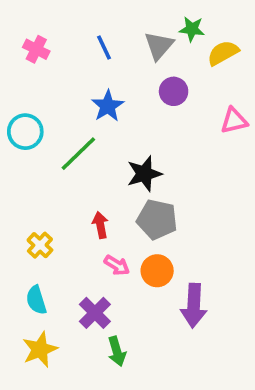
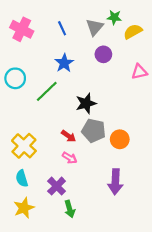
pink cross: (36, 49) -> (22, 29), size x1.5
red arrow: (100, 225) -> (69, 136), moved, turned 136
yellow cross: (40, 245) -> (24, 146), size x1.6
orange circle: (157, 271) -> (120, 139), moved

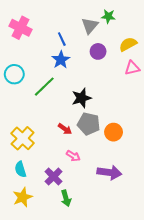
blue line: (62, 28) -> (62, 39), moved
yellow semicircle: (133, 31) -> (128, 44), moved
pink arrow: (70, 158) -> (73, 156), moved
purple arrow: (115, 182) -> (109, 172), turned -85

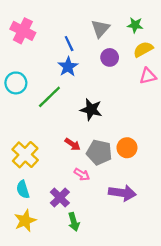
green star: (108, 16) -> (135, 25), moved
black star: (81, 98) -> (91, 110), turned 30
gray pentagon: (89, 124) -> (99, 152), moved

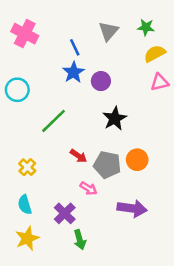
purple circle: (110, 57) -> (101, 81), moved
green line: (49, 97) -> (53, 121), moved
black star: (91, 110) -> (115, 118), moved, turned 30
yellow cross: (25, 155) -> (27, 167), size x0.6

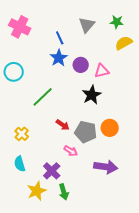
pink triangle: (160, 82) -> (102, 71), moved
yellow star: (27, 238) -> (37, 191), moved

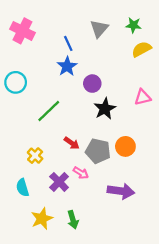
purple circle: (81, 65) -> (92, 84), moved
pink triangle: (102, 71) -> (143, 97), moved
yellow cross: (22, 134) -> (35, 156), moved
purple cross: (52, 171) -> (59, 182), moved

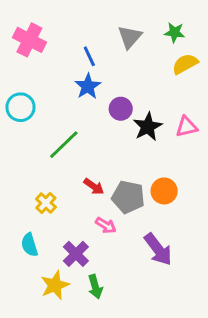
black star: (105, 109) -> (148, 127), moved
purple cross: (59, 182) -> (76, 254), moved
purple arrow: (121, 191) -> (158, 249), turned 45

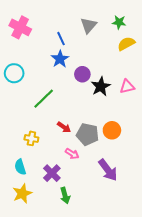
yellow cross: (46, 203) -> (31, 138), turned -32
yellow star: (55, 285) -> (22, 193), moved

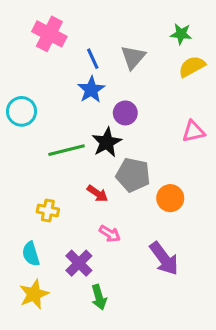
gray triangle: (88, 25) -> (133, 57), moved
pink cross: (20, 27) -> (49, 34), moved
black star: (101, 86) -> (107, 142), moved
green line: (44, 99) -> (66, 150), turned 30
gray pentagon: (87, 134) -> (133, 175), moved

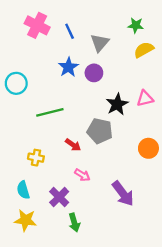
blue line: (93, 59) -> (70, 31), moved
purple circle: (125, 113) -> (94, 73), moved
black star: (107, 142) -> (117, 104), moved
orange circle: (170, 198) -> (148, 148), moved
yellow star: (34, 294) -> (26, 220), turned 30

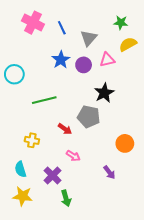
pink triangle: (145, 98) -> (107, 60), moved
orange circle: (148, 148) -> (125, 143), moved
purple arrow: (123, 194) -> (109, 172), size x0.6

